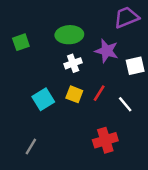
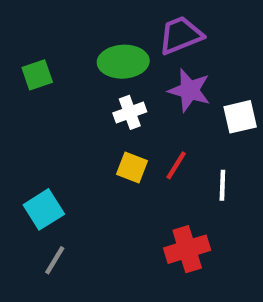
purple trapezoid: (126, 17) -> (181, 35), moved
cyan square: (43, 99) -> (44, 209), moved
white line: (125, 104) -> (222, 185), turned 42

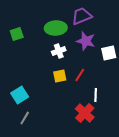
yellow square: (132, 168) -> (60, 76), turned -32
white line: (222, 185) -> (96, 95), moved
red cross: (187, 249) -> (85, 113), turned -30

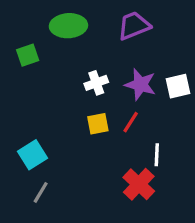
green ellipse: (56, 28) -> (68, 26), moved
purple star: (86, 41) -> (140, 85), moved

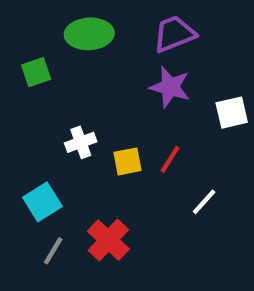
white cross: (96, 83) -> (81, 142), moved
purple star: (140, 85) -> (170, 87), moved
white line: (157, 155) -> (204, 202), turned 40
red cross: (139, 184) -> (108, 240), moved

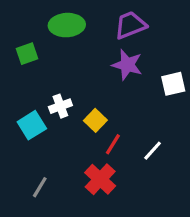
red line: (170, 159) -> (113, 144), moved
yellow square: (128, 161) -> (95, 120), turned -35
cyan square: (42, 202) -> (32, 125), moved
red cross: (108, 240) -> (100, 179), moved

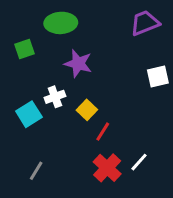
purple trapezoid: (130, 25) -> (145, 23), moved
purple star: (127, 65) -> (78, 64), moved
white line: (153, 151) -> (139, 162), moved
red cross: (100, 179) -> (107, 168), moved

